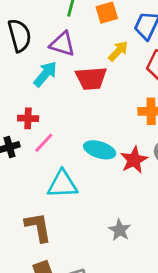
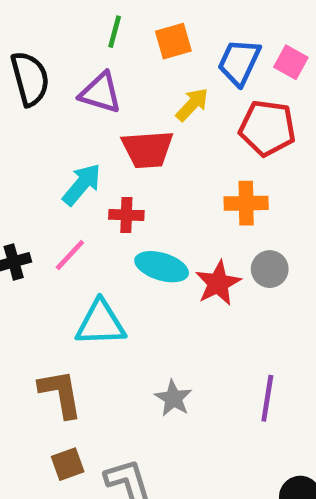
cyan arrow: (45, 74) -> (82, 184), moved
red cross: (28, 118) -> (126, 215), moved
gray star: (120, 230) -> (173, 398), moved

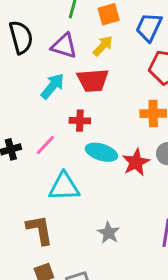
yellow arrow: (192, 105) -> (103, 46), moved
cyan arrow: (82, 184) -> (53, 86), moved

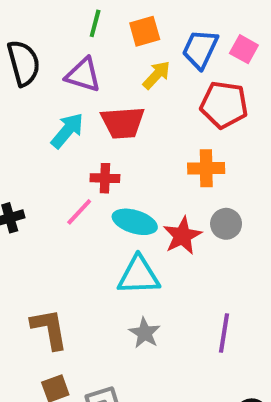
yellow arrow: (103, 46) -> (157, 75), moved
pink line: (45, 145) -> (79, 212), moved
cyan triangle: (64, 187) -> (139, 275), moved

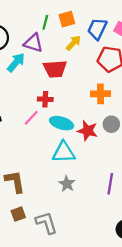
green line: (95, 23) -> (45, 22), moved
cyan arrow: (67, 131) -> (16, 62), moved
red star: (182, 236) -> (88, 131), turned -30

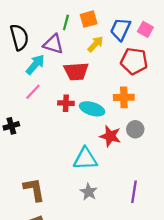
pink line: (31, 118) -> (33, 92), moved
cyan ellipse: (62, 123) -> (92, 109), moved

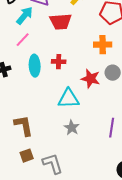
red cross: (66, 103) -> (59, 62), moved
cyan ellipse: (92, 109) -> (35, 66), moved, turned 70

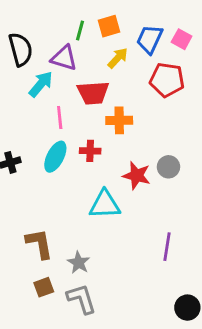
pink line: (23, 40) -> (60, 118), moved, turned -49
orange cross: (103, 45) -> (119, 120), moved
cyan ellipse: (35, 66) -> (55, 157), turned 30
gray star: (72, 128) -> (79, 263), moved

